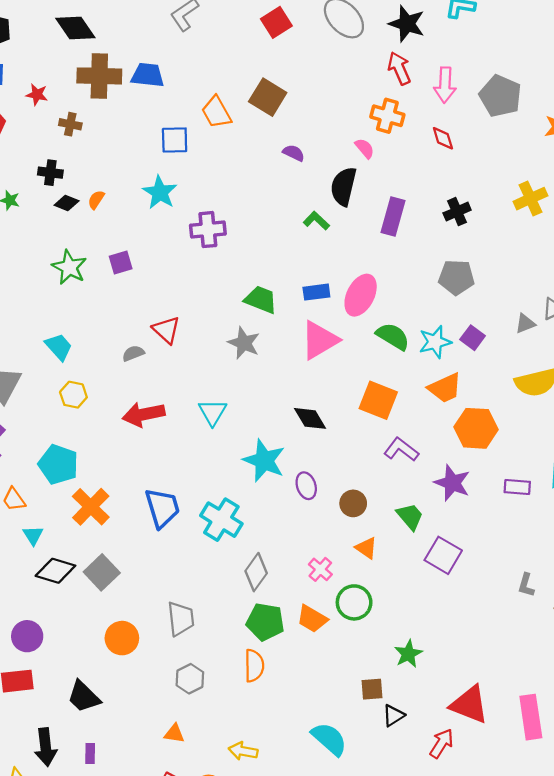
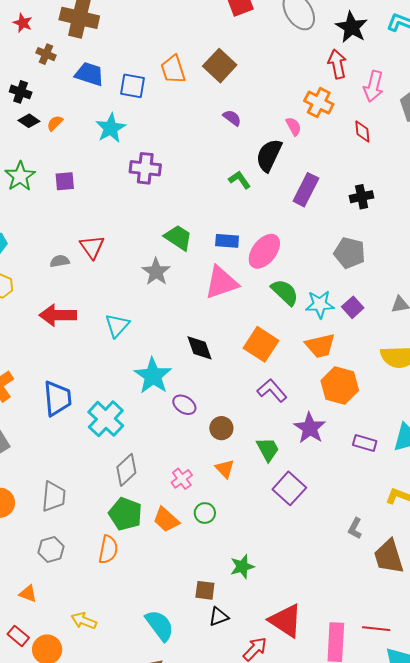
blue trapezoid: (148, 75) -> (89, 74), moved
purple ellipse: (306, 486) -> (184, 405), turned -50
green circle: (354, 602) -> (205, 513), size x0.7

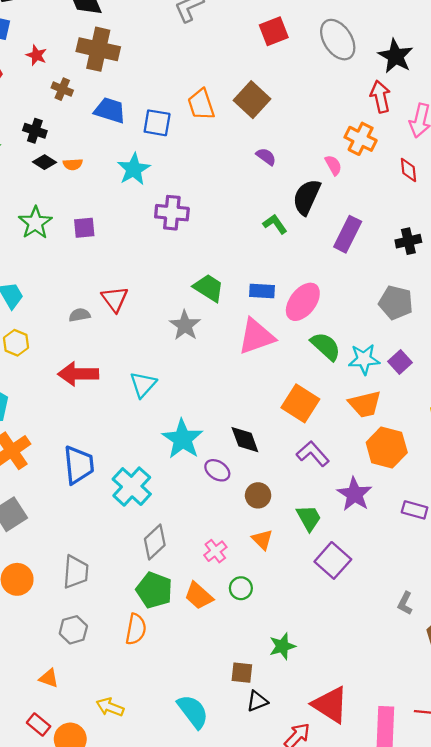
orange semicircle: (55, 123) -> (73, 164), turned -138
black diamond: (199, 348) -> (245, 440), moved

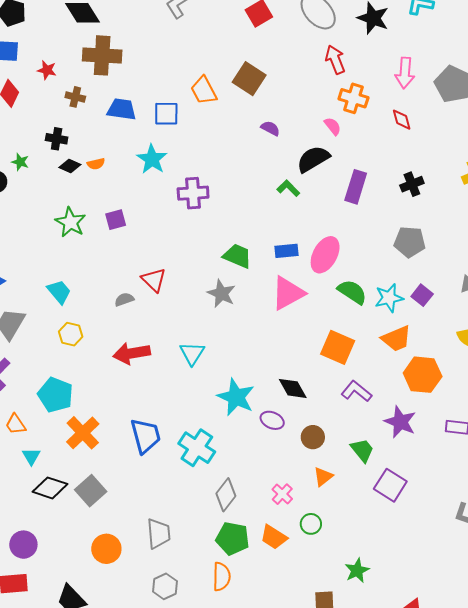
red arrow: (380, 97) -> (335, 59), moved
black semicircle: (307, 197) -> (313, 159), turned 44
orange triangle: (262, 540) -> (323, 477), turned 45

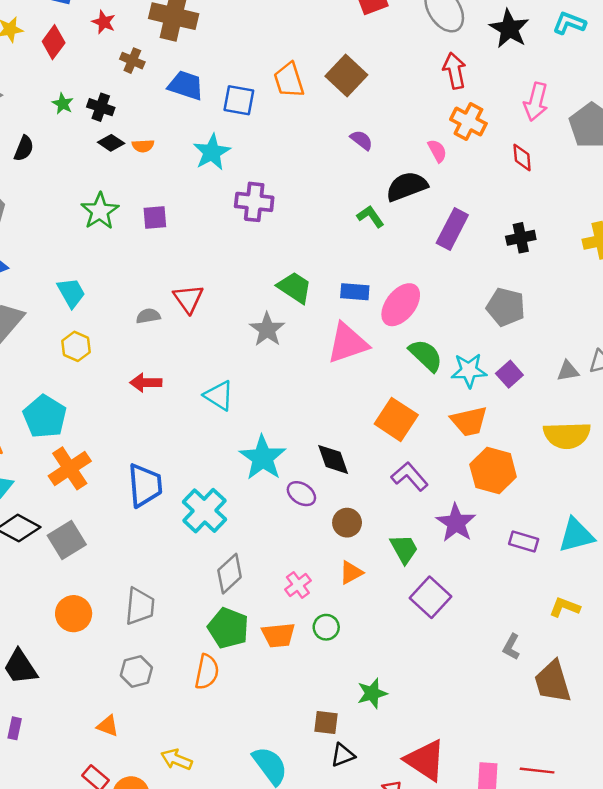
green star: (20, 162) -> (63, 104), moved
red arrow: (132, 353) -> (146, 383), size x0.7
cyan triangle: (192, 353) -> (219, 396), turned -40
orange trapezoid: (274, 537) -> (278, 635), turned -48

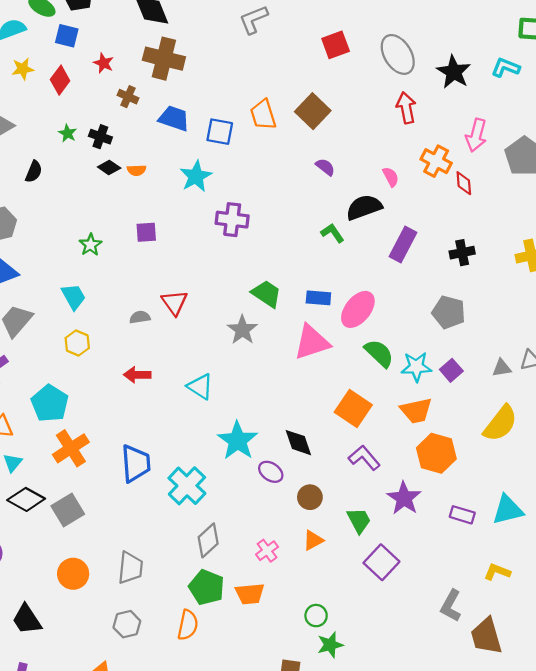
orange cross: (468, 122) -> (436, 161), moved
green star: (100, 211) -> (90, 245), moved, size x0.7
yellow semicircle: (567, 435) -> (500, 423), turned -51
green circle: (326, 627) -> (316, 616), moved
gray L-shape: (511, 647) -> (451, 606), size x1.4

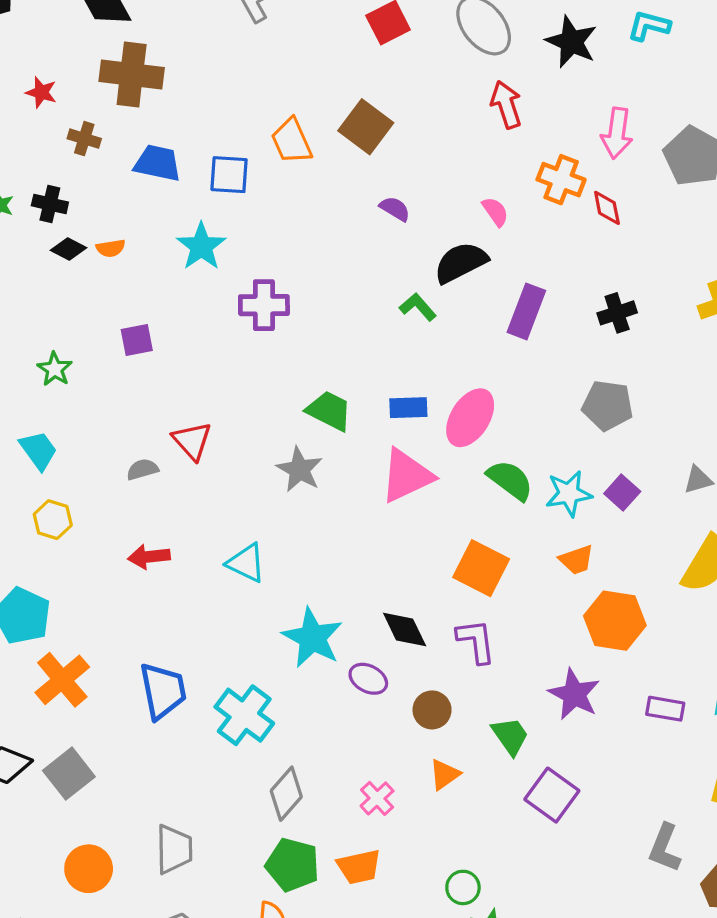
orange trapezoid: (416, 411) -> (576, 560), size x0.7
purple L-shape: (364, 458) -> (476, 641), moved, turned 40

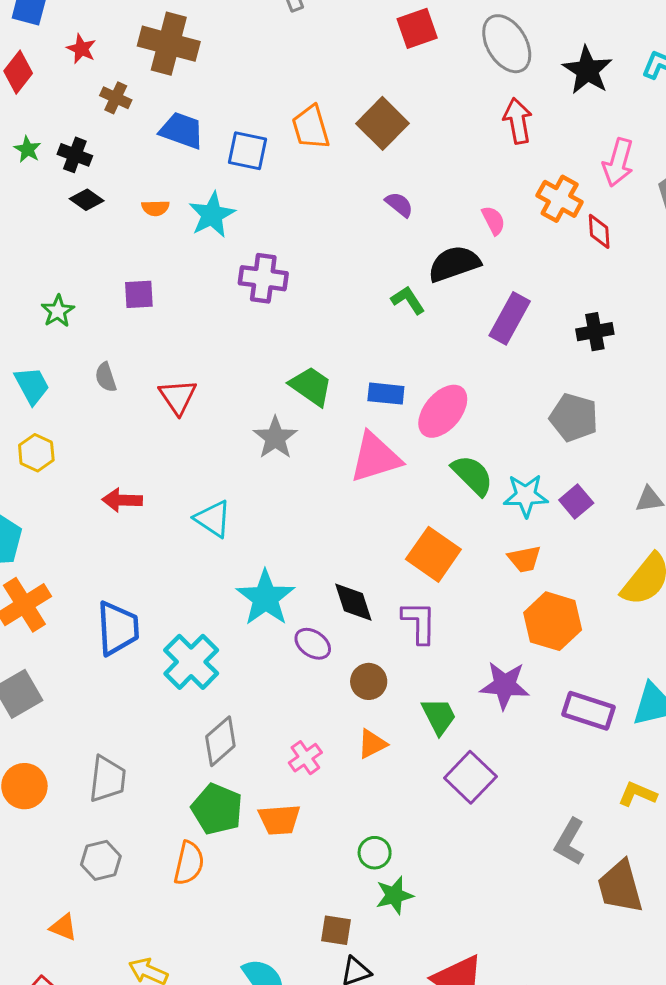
orange semicircle: (111, 248) -> (155, 208), moved
gray semicircle: (142, 469) -> (106, 377), moved, turned -100
purple star: (574, 694) -> (505, 685), turned -30
purple rectangle: (665, 709) -> (588, 711), size x1.4

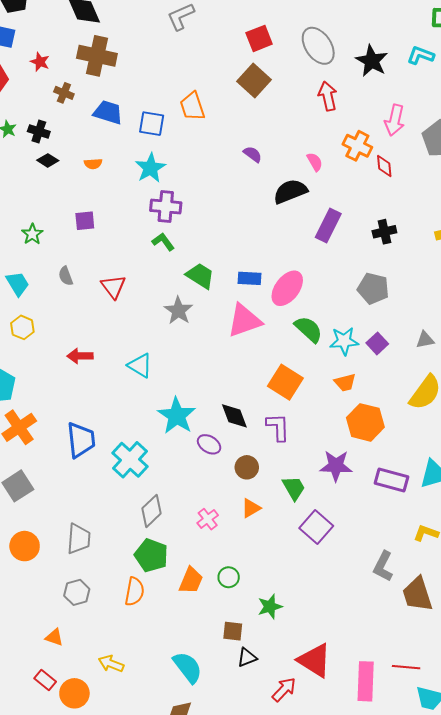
brown square: (383, 123) -> (254, 81), moved
cyan star: (212, 215) -> (150, 168), moved
green L-shape: (408, 300) -> (163, 242), moved
orange trapezoid: (279, 820) -> (191, 581), moved, turned -60
green circle: (375, 853) -> (229, 577), moved

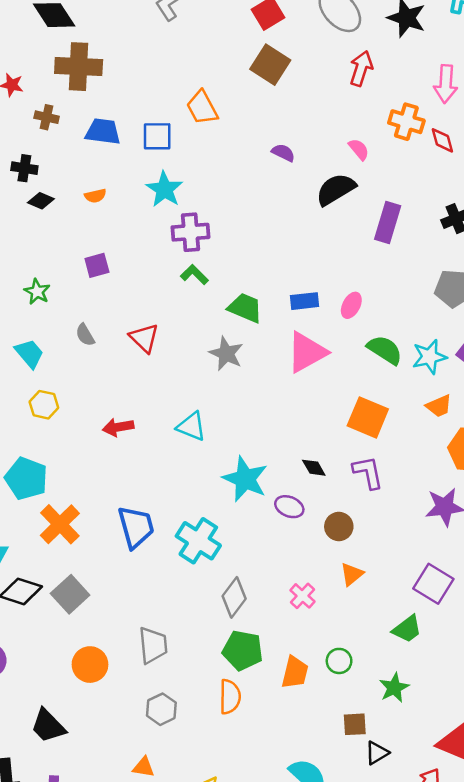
red arrow: (328, 96) -> (361, 68), turned 40
pink ellipse: (287, 288) -> (351, 305), size x0.6
black diamond: (234, 416) -> (314, 468), size x0.7
green trapezoid: (294, 488) -> (407, 629), moved, turned 92

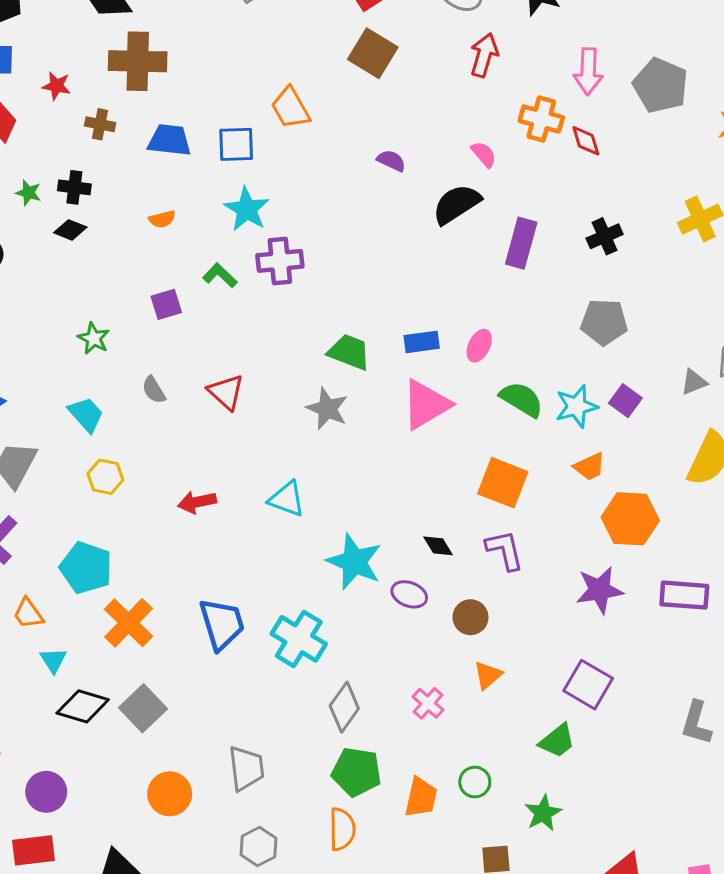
black diamond: (41, 201) -> (70, 230), moved
green L-shape: (194, 275) -> (220, 275), moved

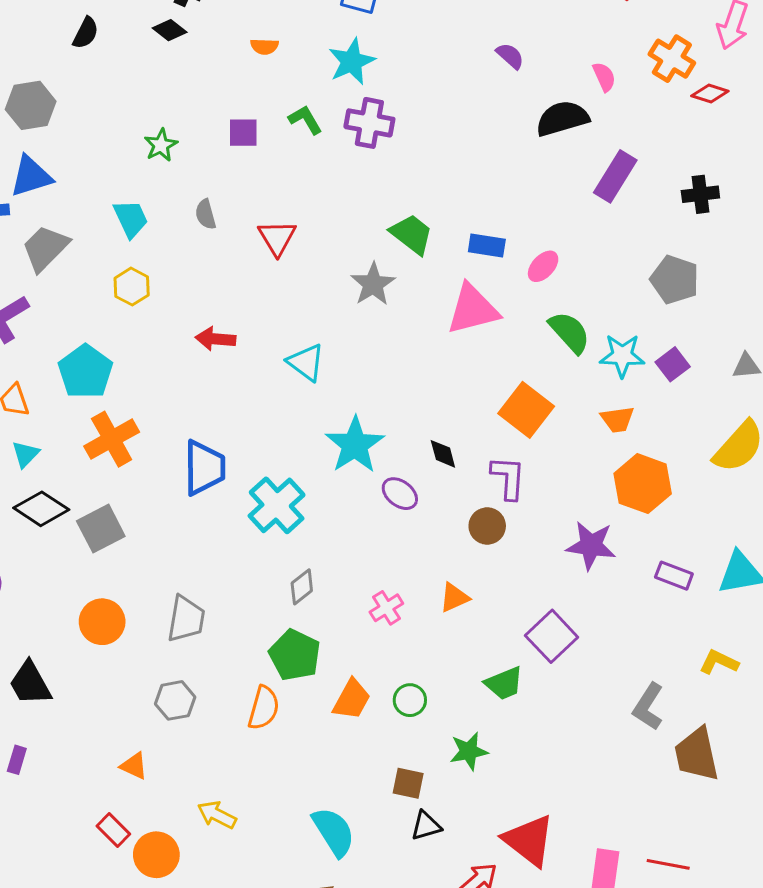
red diamond: (586, 141) -> (710, 94), turned -72
purple rectangle: (684, 595) -> (674, 576), size x0.7
brown circle: (470, 617) -> (487, 526), moved
gray diamond: (344, 707) -> (302, 587), size x0.7

